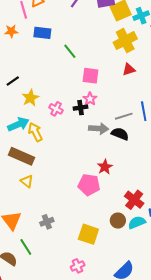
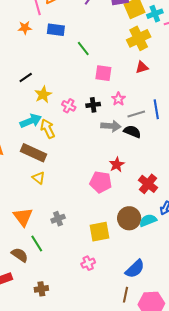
pink star: (90, 99) -> (118, 99), moved
red cross: (134, 200) -> (148, 184), moved
brown circle: (118, 221) -> (129, 218), size x1.5
yellow square: (88, 234) -> (100, 232), turned -30

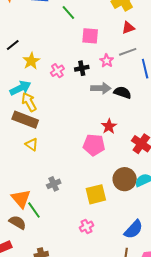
pink cross: (69, 106) -> (57, 71), turned 32
gray line: (136, 114) -> (128, 52), moved
yellow arrow: (48, 129) -> (29, 102), moved
orange triangle: (23, 217) -> (21, 199), moved

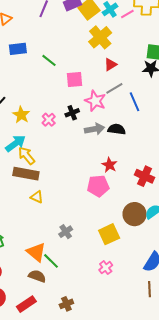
pink star: (107, 61) -> (95, 101), size x1.5

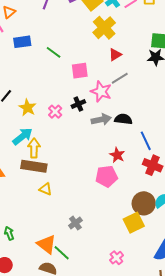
blue line: (134, 102) -> (146, 141), moved
yellow arrow: (26, 156) -> (34, 148), turned 42
yellow square: (109, 234) -> (134, 223), moved

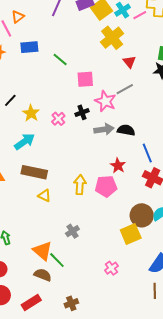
red triangle: (115, 55) -> (129, 62), moved, turned -40
yellow arrow: (34, 148) -> (80, 185), moved

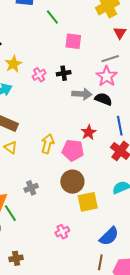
pink star: (105, 101) -> (107, 76), moved
brown circle: (142, 215) -> (72, 182), moved

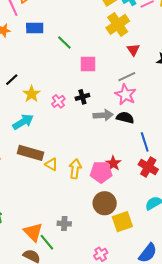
red star: (89, 132) -> (113, 163), moved
yellow triangle: (11, 147) -> (51, 164), moved
gray cross: (31, 188) -> (64, 224), moved, turned 32

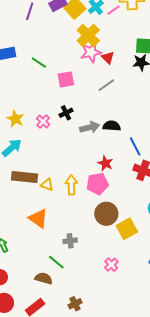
pink star: (126, 95) -> (91, 52), moved, turned -30
red star: (113, 163) -> (105, 163), moved
orange triangle: (33, 232) -> (38, 218), moved

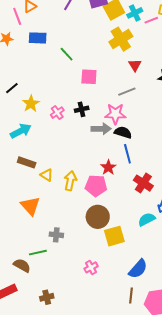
pink star: (91, 52) -> (115, 114), moved
blue line: (135, 146) -> (127, 154), moved
brown rectangle: (25, 177) -> (27, 162), size x0.7
green line: (56, 262) -> (38, 253), turned -66

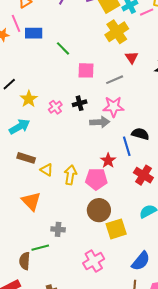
pink line: (17, 16) -> (16, 23), moved
gray line: (127, 92) -> (115, 80), moved
black semicircle: (123, 132) -> (140, 134), moved
brown semicircle: (22, 265) -> (25, 261), turned -114
pink cross: (91, 267) -> (94, 261), size x1.5

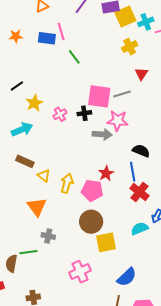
pink line: (16, 23) -> (61, 31), moved
yellow cross: (117, 32) -> (130, 47), size x0.7
pink square: (86, 70) -> (99, 96), moved, size x1.4
blue line: (127, 146) -> (133, 172), moved
orange triangle: (31, 201) -> (37, 207), moved

